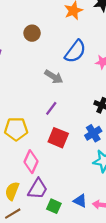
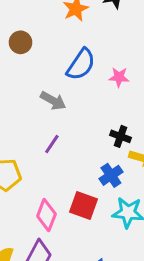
red square: (58, 138) -> (84, 206), moved
pink diamond: (31, 162) -> (46, 215), moved

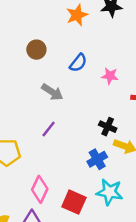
brown circle: (21, 42) -> (36, 50), moved
blue semicircle: (81, 64) -> (78, 63), size x0.7
red square: (84, 206) -> (74, 202), moved

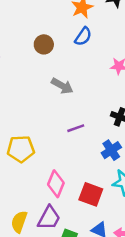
blue semicircle: (78, 63) -> (83, 37), moved
purple line: (49, 129) -> (76, 128), moved, turned 36

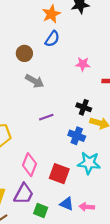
brown circle: (44, 44) -> (24, 53), moved
blue cross: (111, 150) -> (77, 136), turned -35

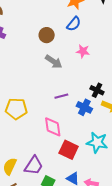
pink star: (83, 64) -> (83, 51), moved
blue cross: (77, 136) -> (84, 107), moved
pink diamond: (29, 165) -> (53, 127), moved, turned -35

